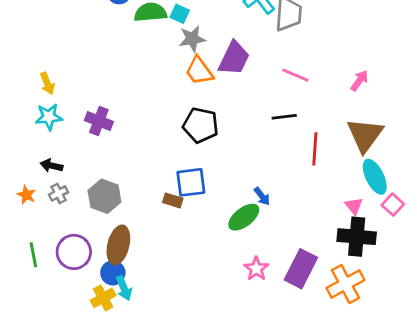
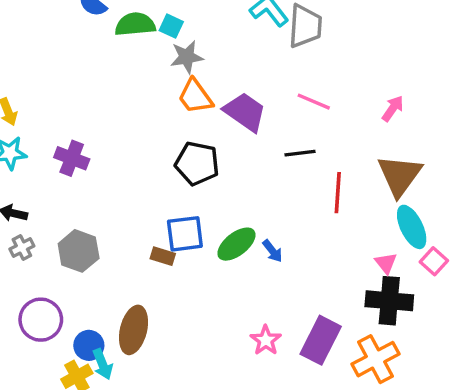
purple trapezoid: (234, 58) -> (245, 112), moved, turned -81
green ellipse: (244, 217) -> (236, 244), moved
brown ellipse: (118, 245) -> (133, 330), moved

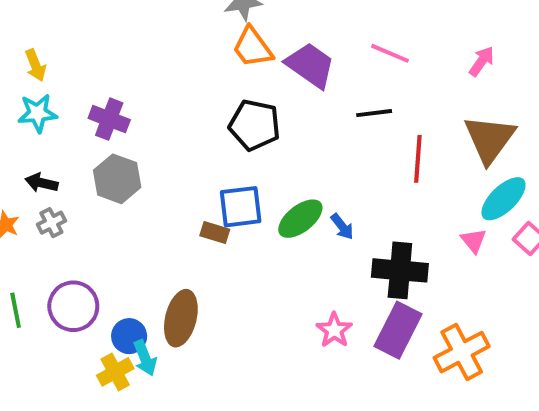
cyan ellipse: (412, 227) -> (503, 199), turned 72
gray hexagon: (79, 251) -> (117, 179), moved
black cross: (389, 301) -> (400, 270), moved

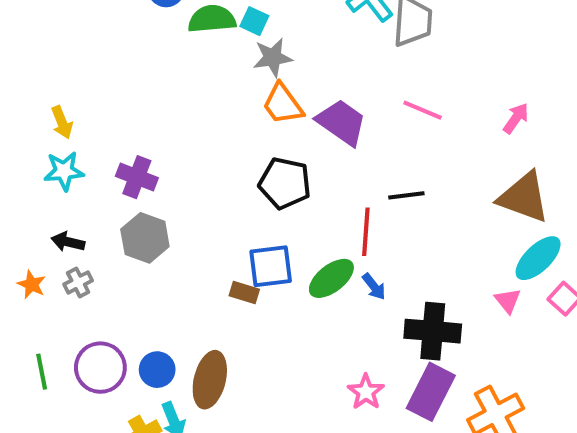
black line: (374, 113) -> (406, 195), moved
brown triangle: (490, 139) -> (524, 197), turned -46
red line: (418, 159) -> (366, 232), moved
blue circle: (129, 336) -> (157, 370), moved

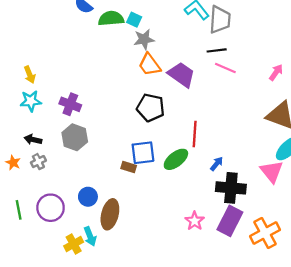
black line: (406, 195) -> (217, 50), moved
blue arrow: (374, 286) -> (217, 164), moved, turned -104
pink triangle: (508, 301) -> (272, 171), size x1.6
blue circle: (157, 370) -> (88, 197), moved

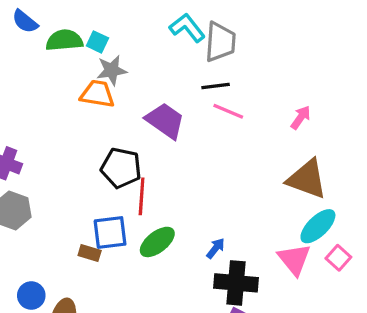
orange trapezoid: (150, 65) -> (97, 94), moved, turned 135
red line: (195, 134) -> (142, 196), moved

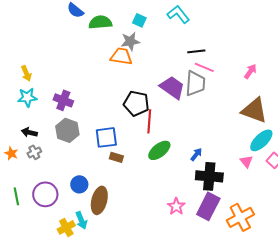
cyan square: (97, 42) -> (139, 20), moved
gray trapezoid: (220, 42) -> (195, 83), moved
purple trapezoid: (165, 121) -> (172, 87), moved
blue square: (110, 233) -> (106, 137), moved
pink triangle: (294, 259) -> (246, 161), size x0.6

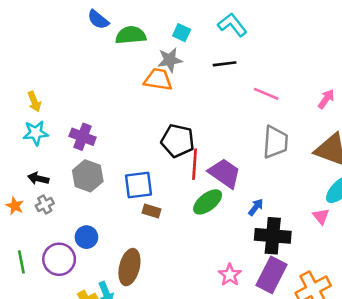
black line: (196, 51) -> (225, 64), moved
gray trapezoid: (195, 83) -> (275, 142), moved
purple trapezoid: (172, 87) -> (225, 173), moved
blue circle: (79, 184) -> (86, 237), moved

